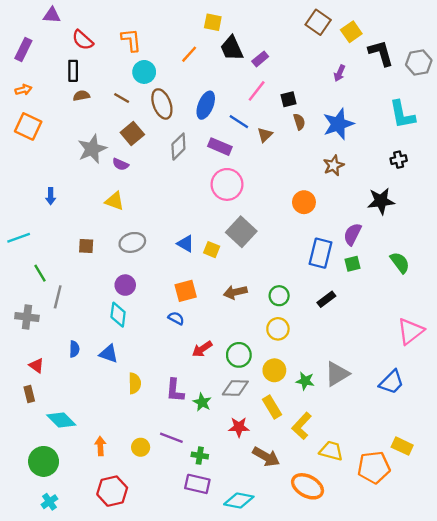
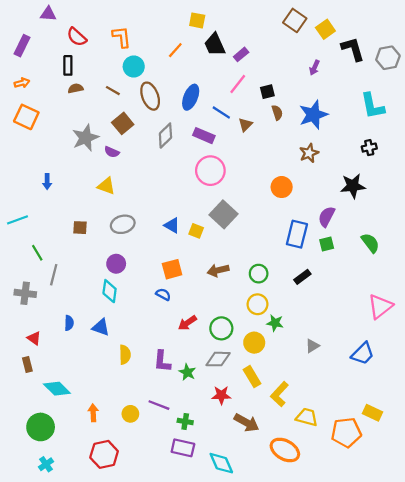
gray triangle: (337, 374) -> (312, 346), size x0.6
green star: (305, 381) -> (275, 323), moved
cyan diamond: (239, 501) -> (221, 463), turned 56

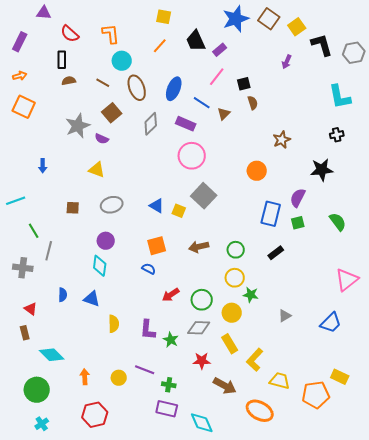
yellow square: (197, 20) -> (164, 17), moved
blue star: (313, 115) -> (236, 19), moved

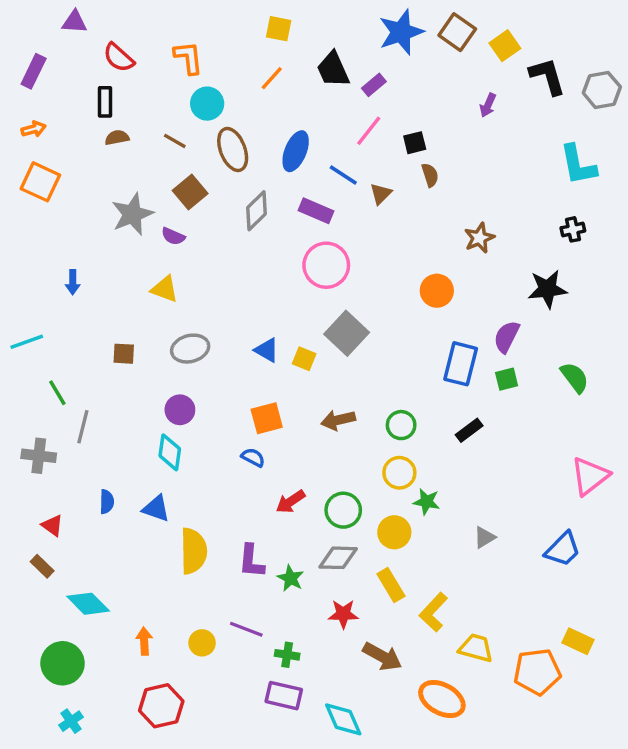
yellow semicircle: (114, 324) -> (194, 551), size x1.5
brown rectangle: (25, 333) -> (42, 566), turned -32

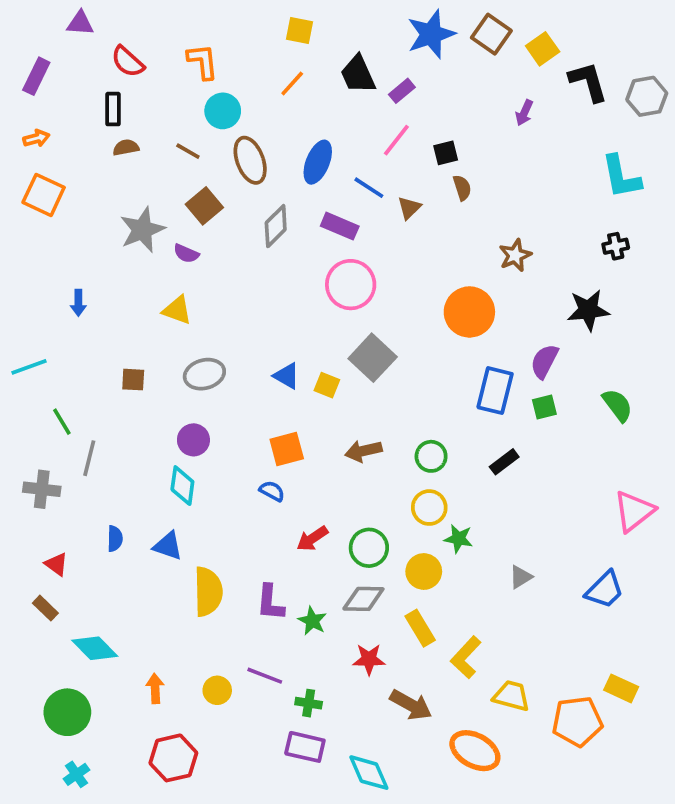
orange circle: (437, 291) -> (469, 312), size x1.4

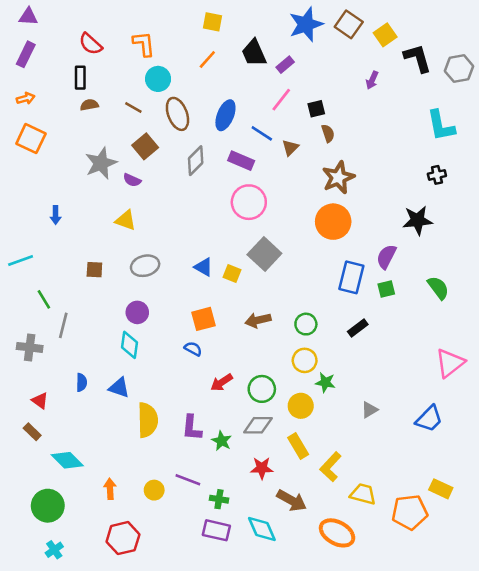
purple triangle: (80, 23) -> (28, 17), moved
brown star: (515, 255) -> (338, 177), moved, size x1.4
cyan diamond: (369, 773) -> (262, 529), moved

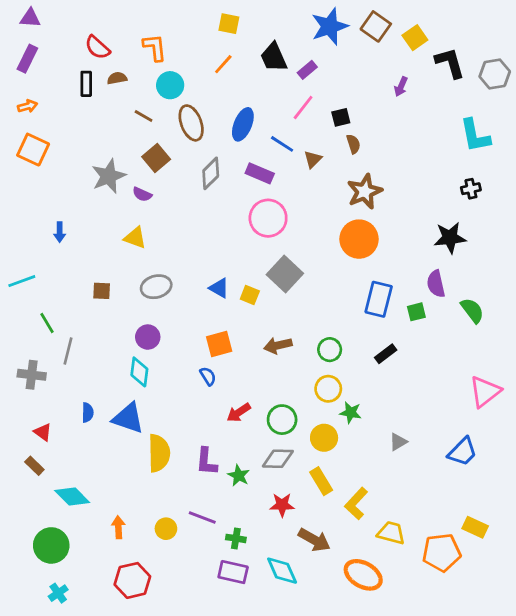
brown semicircle: (89, 105) -> (117, 78), moved
purple semicircle: (386, 257) -> (436, 284), moved, turned -40
blue semicircle: (193, 349) -> (208, 376), turned 30
blue triangle: (119, 388) -> (128, 418), size x1.4

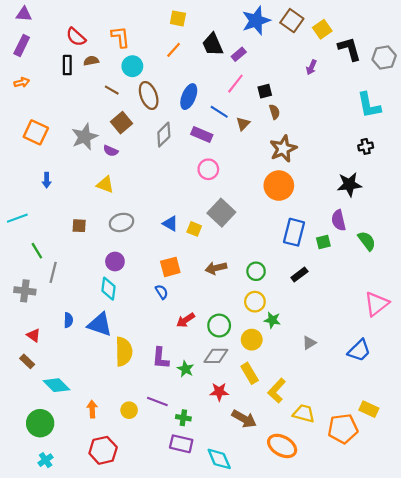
orange square: (33, 150) -> (36, 132), moved
pink circle: (268, 218) -> (208, 169), size x0.7
cyan diamond: (282, 571) -> (219, 459), moved

